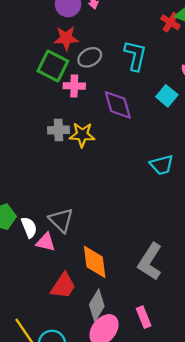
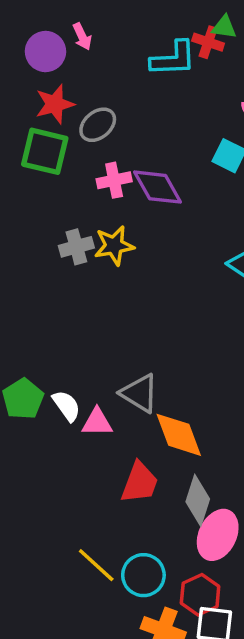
cyan L-shape: (135, 56) -> (173, 59), moved, turned 88
pink cross: (74, 86) -> (114, 180), moved
gray triangle: (61, 220) -> (139, 393), moved

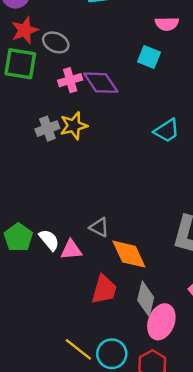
gray ellipse: (98, 125) -> (56, 42), turned 70
gray triangle: (139, 393) -> (99, 227), size x0.7

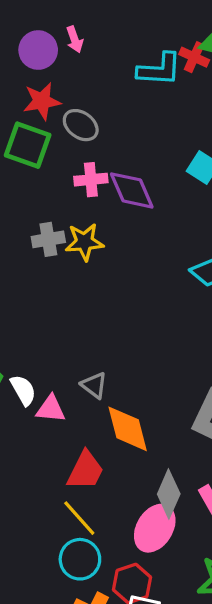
gray diamond: (146, 299) -> (169, 494), moved
yellow line: (78, 349) -> (79, 518), moved

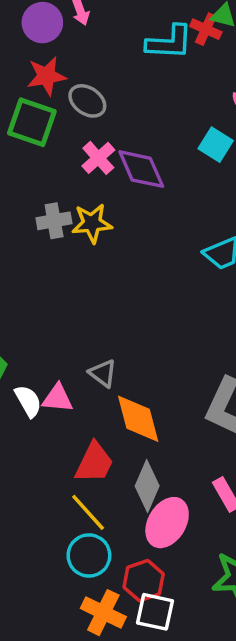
pink cross: (91, 180) -> (98, 158), turned -36
white semicircle: (23, 390) -> (28, 401), moved
gray diamond: (169, 494) -> (147, 486), moved

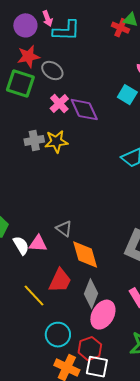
cyan L-shape: (169, 42) -> (66, 31), moved
yellow line: (88, 512) -> (34, 295), moved

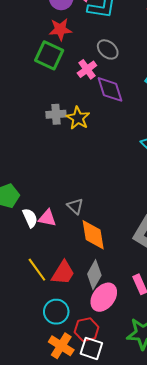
gray ellipse: (52, 71) -> (108, 49), moved
pink cross: (59, 104) -> (87, 69), moved
yellow star: (56, 142) -> (78, 118), turned 30
red trapezoid: (60, 281) -> (63, 273), moved

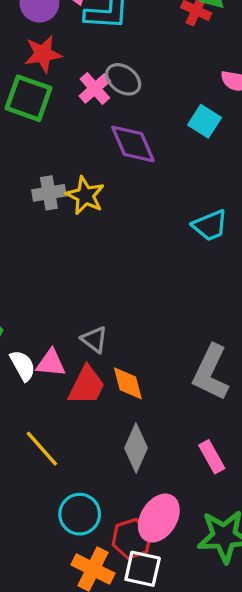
pink cross: (87, 69) -> (95, 88), moved
orange diamond: (93, 235) -> (128, 383), size x0.7
red trapezoid: (63, 273) -> (87, 386), moved
pink ellipse: (104, 297) -> (159, 518), moved

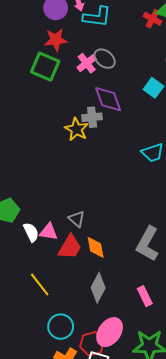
gray cross: (49, 193) -> (92, 117), moved

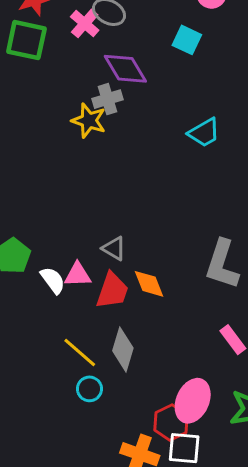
gray diamond: (98, 288) -> (123, 349), moved
cyan circle: (61, 327) -> (89, 389), moved, size x0.7

